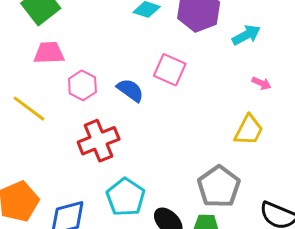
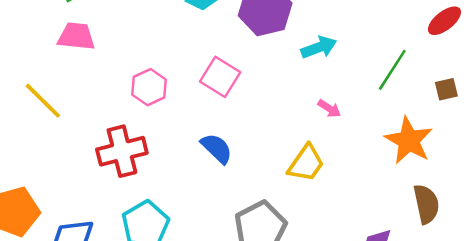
pink hexagon: (82, 85) -> (149, 87), moved
blue semicircle: (130, 90) -> (217, 148), moved

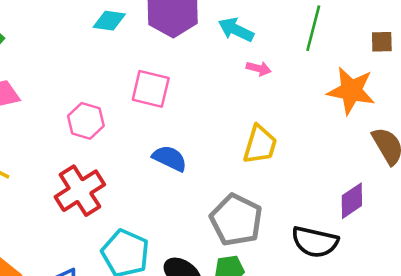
cyan arrow: (319, 47) -> (236, 30), turned -116
brown square: (446, 89) -> (382, 42), moved, turned 30
pink arrow: (329, 109) -> (259, 68), moved

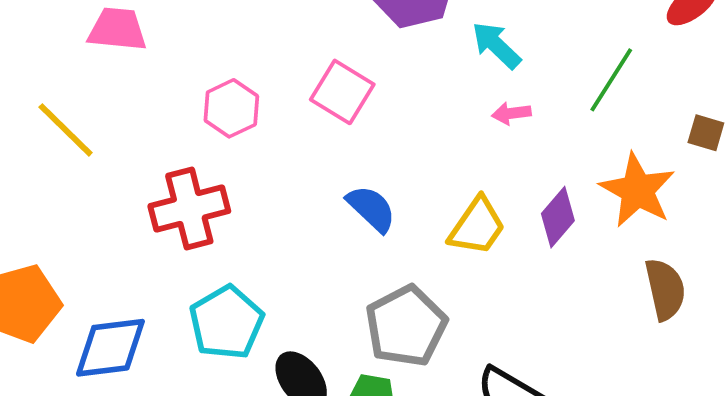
pink arrow: (259, 68) -> (511, 113), turned 140
blue semicircle: (170, 158) -> (371, 209), moved
purple diamond: (352, 201) -> (558, 217), moved, turned -33

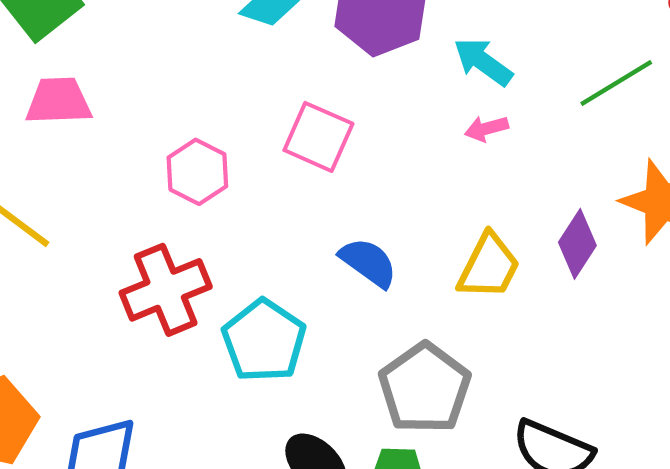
green line: (611, 80) -> (616, 83), turned 34
pink arrow: (511, 113) -> (486, 129), moved
cyan pentagon: (226, 322) -> (264, 341), moved

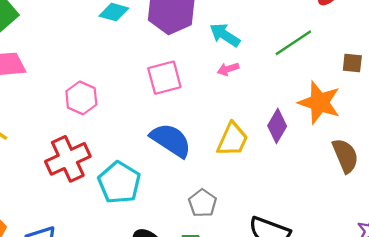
pink square: (318, 137) -> (164, 78), moved, turned -36
blue semicircle: (368, 262) -> (171, 140), size x1.4
gray pentagon: (425, 388) -> (203, 203), size x0.6

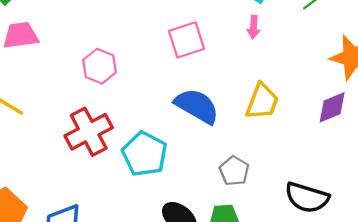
pink arrow: (228, 69) -> (254, 27), turned -65
purple diamond: (277, 126) -> (332, 107), moved, turned 40

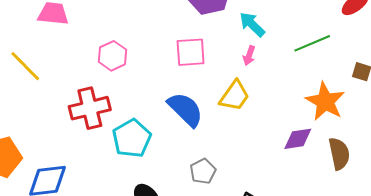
yellow trapezoid: (262, 102) -> (234, 96), moved

